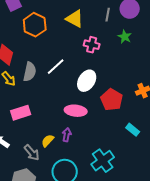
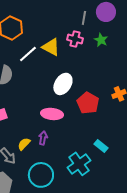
yellow triangle: (75, 19) -> (51, 47), moved
pink cross: (92, 45) -> (75, 39), moved
white line: (56, 67) -> (28, 54), moved
cyan rectangle: (133, 130) -> (101, 146), moved

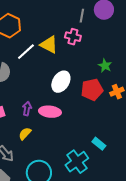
green star: (101, 40) -> (105, 66), moved
red pentagon: (88, 103) -> (92, 90), moved, turned 30
purple arrow: (43, 138) -> (27, 109), moved
yellow semicircle: (24, 144) -> (25, 134), moved

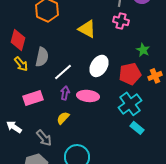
pink cross: (73, 37) -> (121, 21), moved
white line: (26, 52) -> (63, 72), moved
cyan cross: (77, 162) -> (130, 104), moved

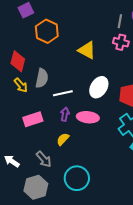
white line: (63, 72) -> (63, 93), turned 30
white arrow: (14, 127) -> (12, 161), moved

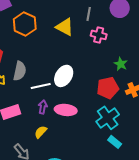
gray line: (120, 21) -> (89, 14), moved
yellow triangle: (87, 50) -> (65, 27), moved
white ellipse: (99, 87) -> (64, 76), moved

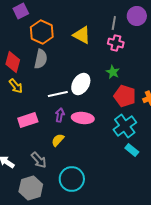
gray line: (89, 14) -> (114, 23), moved
green star: (121, 64) -> (113, 72), moved
gray semicircle: (20, 71) -> (41, 59), moved
red pentagon: (108, 88) -> (125, 96), turned 30

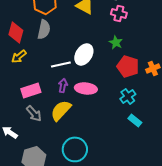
yellow arrow: (16, 86) -> (19, 56), turned 91
cyan cross: (125, 126) -> (128, 96), size x0.7
yellow semicircle: (58, 140) -> (61, 110), size x1.6
gray arrow: (39, 160) -> (34, 113), moved

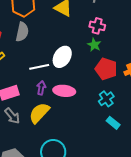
pink cross: (119, 13) -> (97, 26), moved

